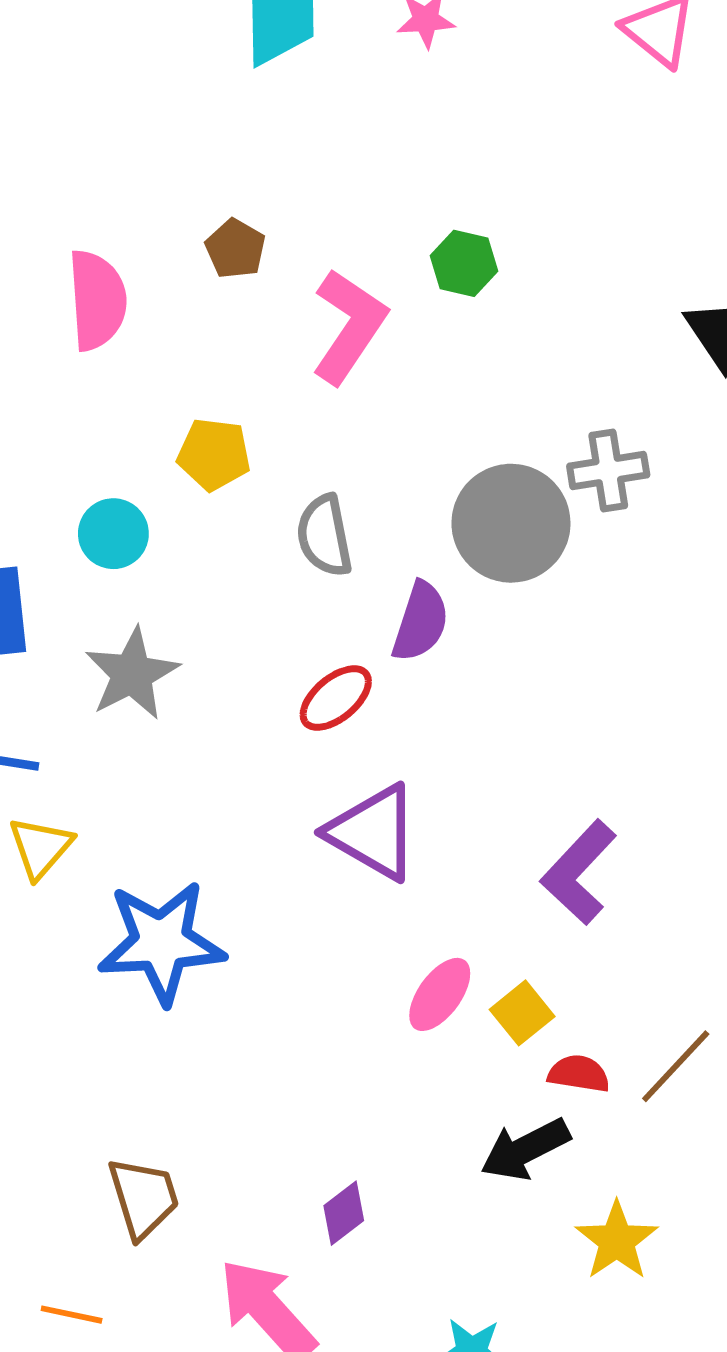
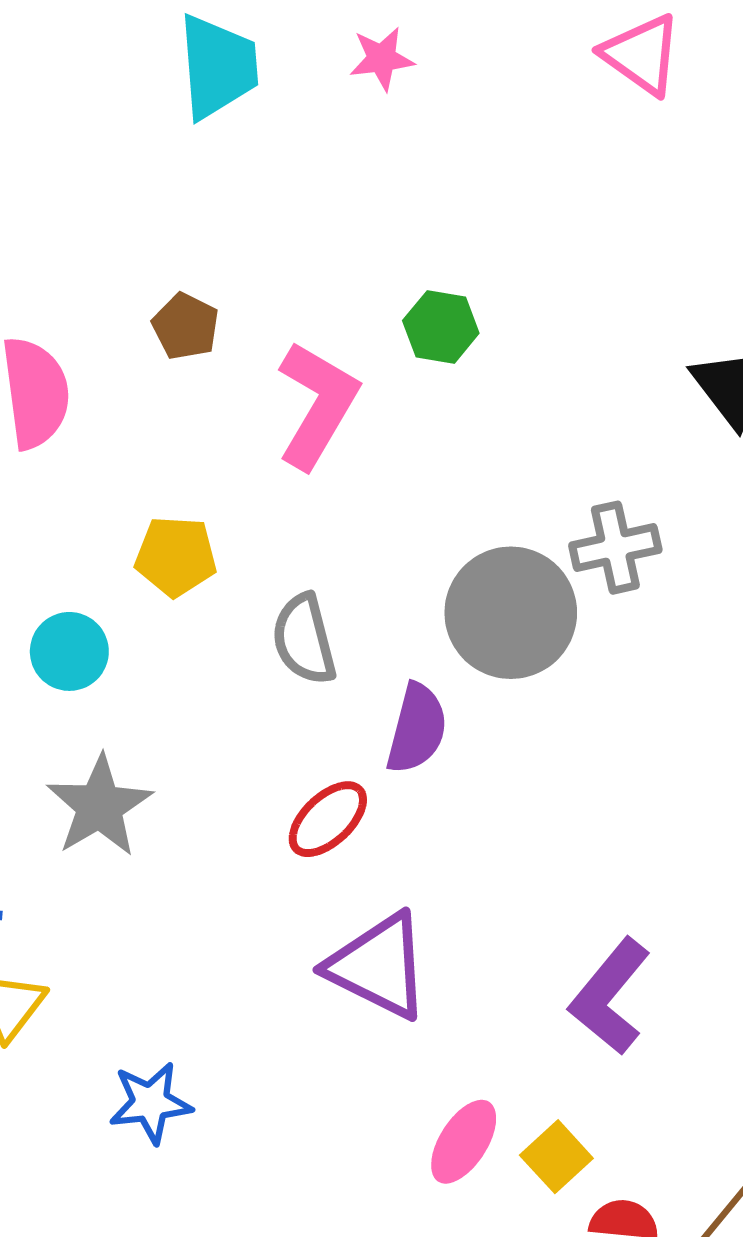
blue star: (161, 942) -> (150, 1103), size x0.6

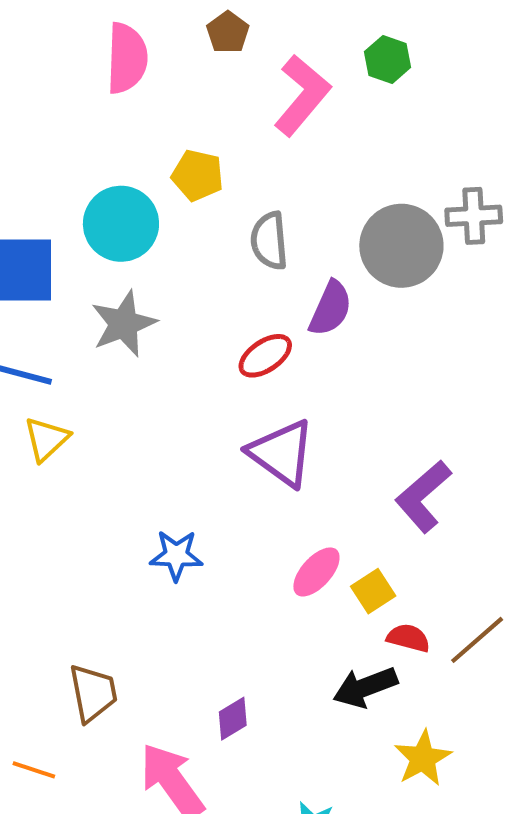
cyan circle: (69, 651) -> (121, 224), size x1.5
blue star: (150, 1103) -> (176, 555), moved

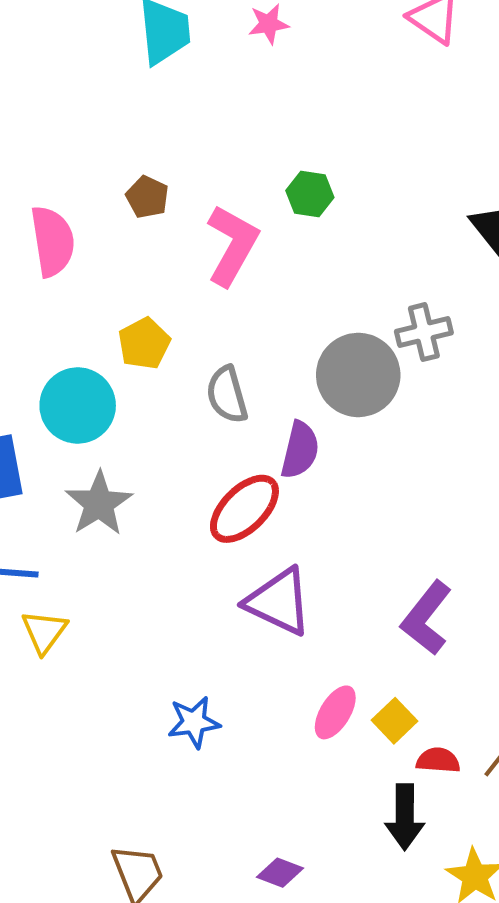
yellow pentagon: (198, 175) -> (144, 343), turned -30
red ellipse: (265, 356) -> (244, 509), size x1.4
black arrow: (365, 687) -> (405, 817), turned -58
purple diamond: (233, 719) -> (280, 873), turned 63

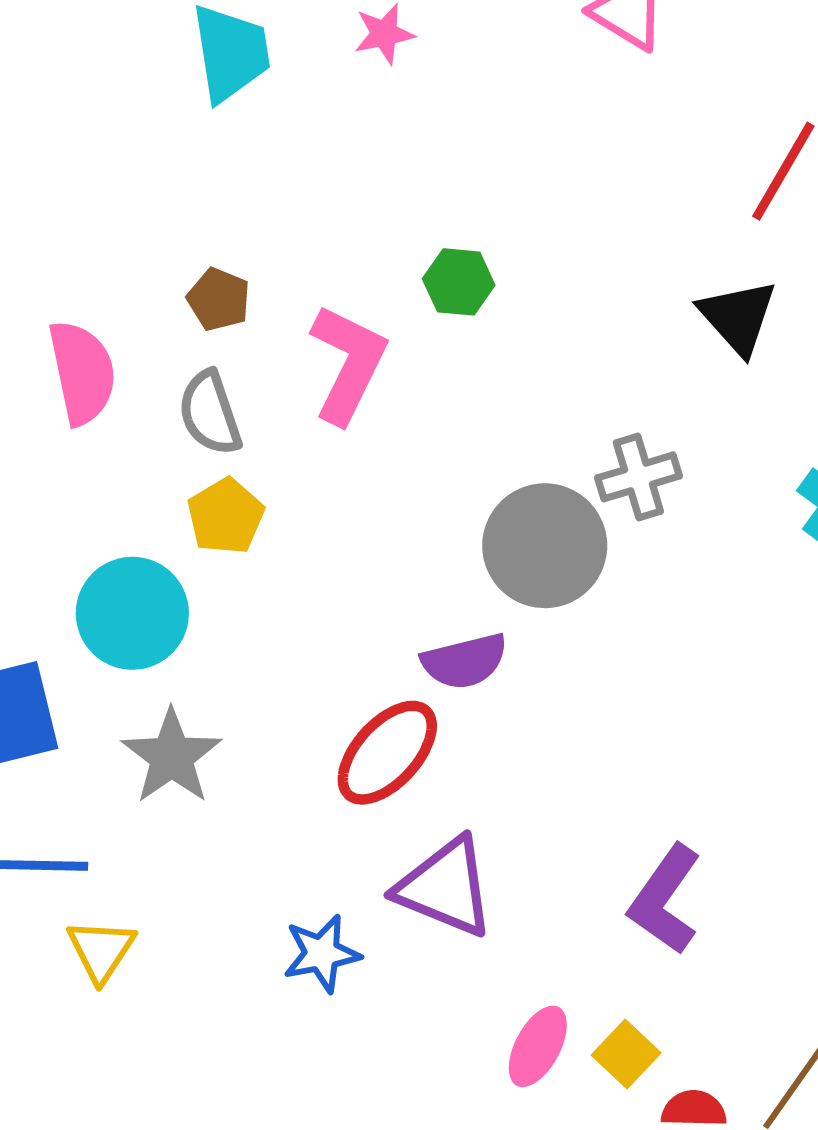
gray semicircle: (227, 395) -> (210, 413), moved
purple semicircle: (300, 450) -> (465, 661), turned 66
blue star: (194, 722) -> (322, 954), moved

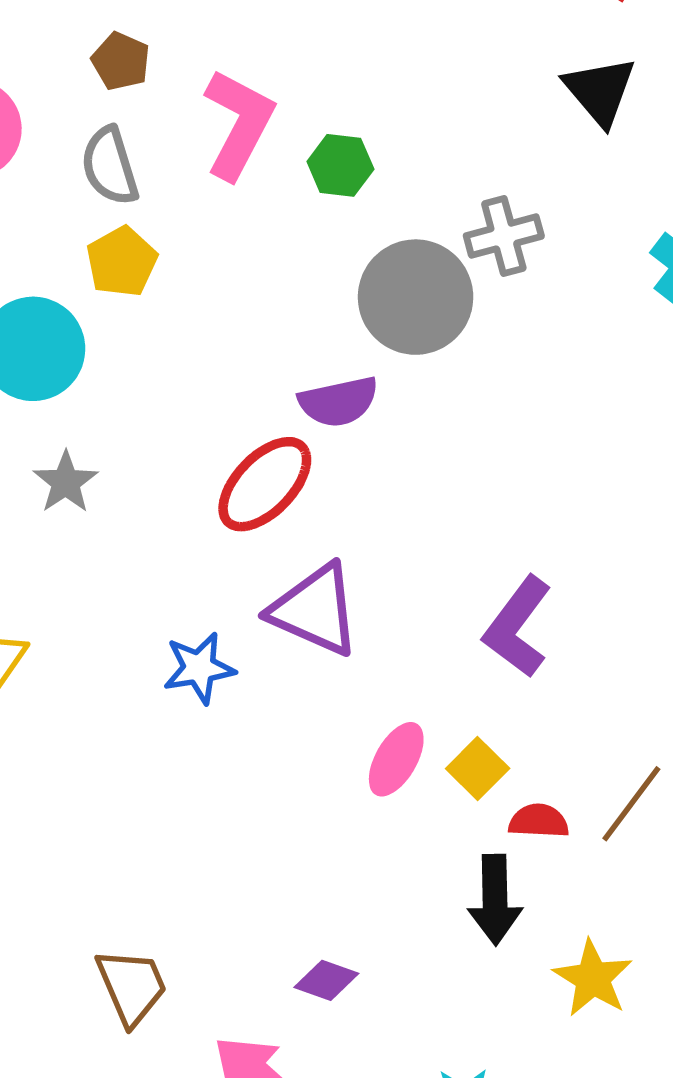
green hexagon: (459, 282) -> (340, 165), moved
gray star: (172, 757) -> (66, 482), size x0.7

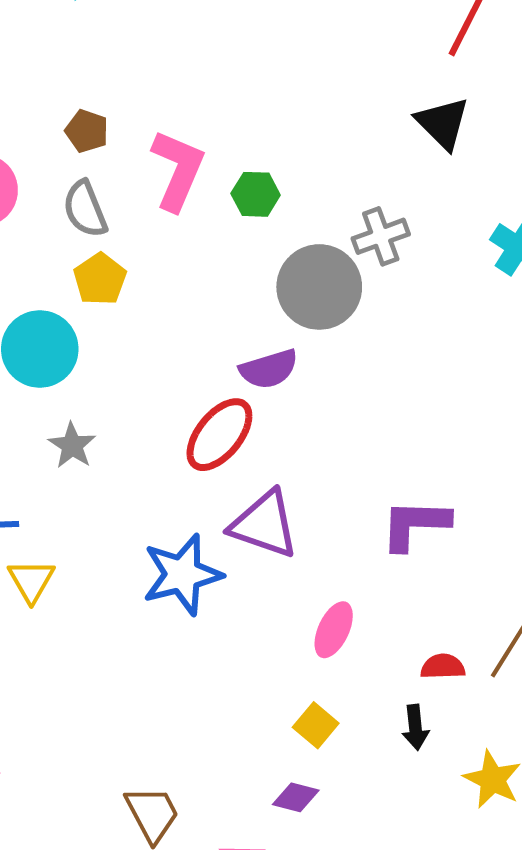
purple L-shape: (517, 627) -> (415, 524), turned 60
blue star: (199, 668) -> (182, 574), size x1.5
yellow square: (478, 768) -> (316, 725), moved
black arrow: (495, 900) -> (415, 727), size x0.7

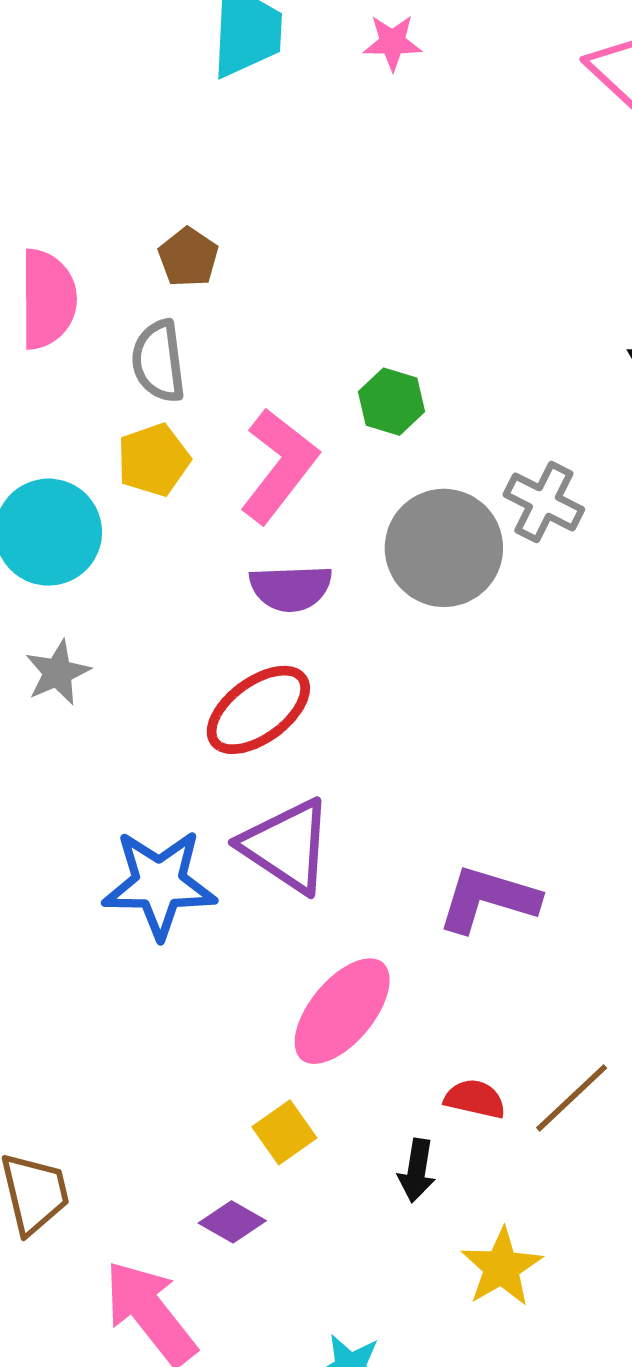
pink L-shape: (178, 170) -> (279, 466), moved
gray cross: (381, 236) -> (544, 502), turned 32
purple semicircle: (269, 369) -> (291, 588), moved
pink ellipse: (334, 630) -> (342, 1011), size x1.5

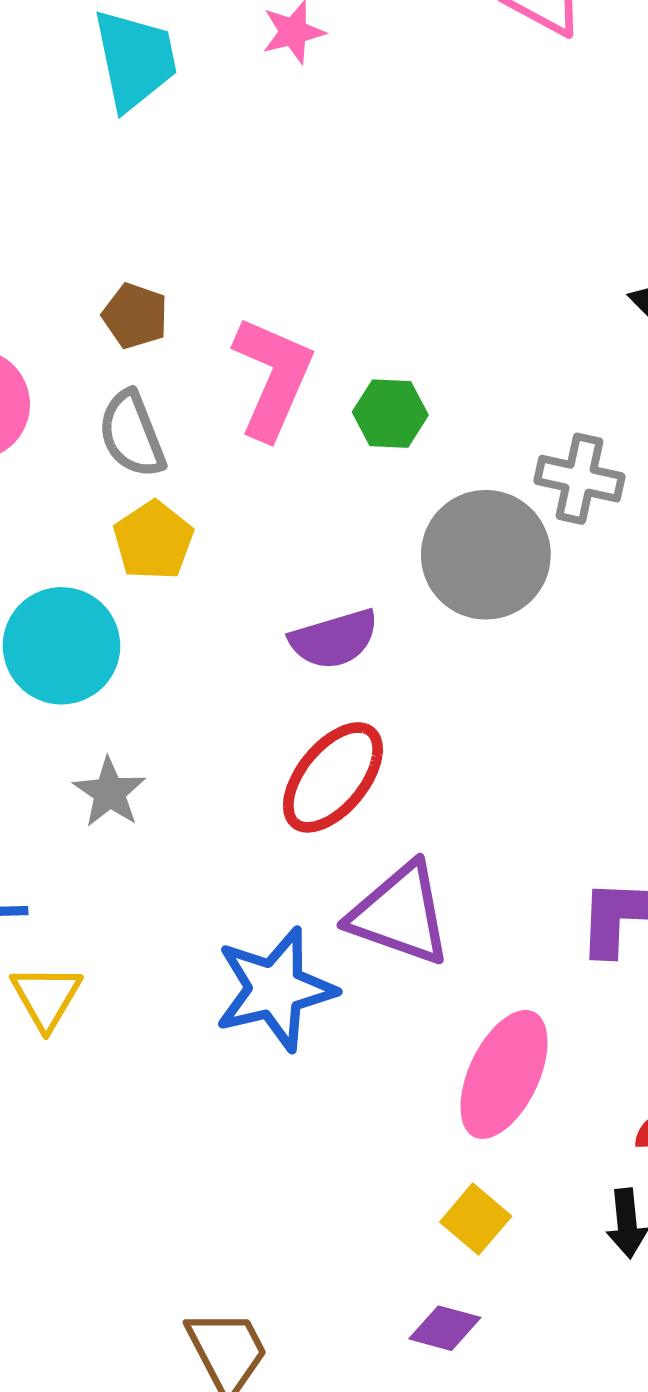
pink L-shape: (279, 466) -> (273, 378), moved

